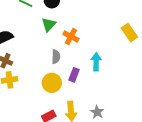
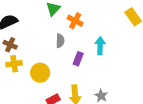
yellow circle: (52, 83) -> (40, 73), moved

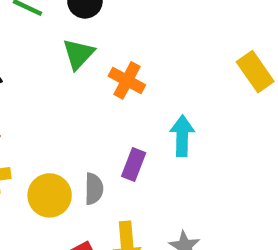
gray semicircle: (60, 41) -> (94, 189), moved

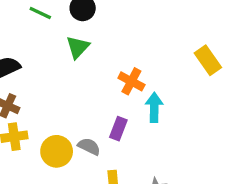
orange cross: (127, 80) -> (131, 81), moved
gray semicircle: (94, 189) -> (89, 146), turned -65

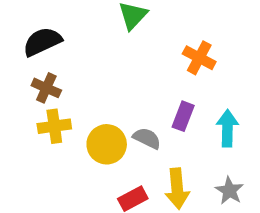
cyan arrow: (154, 107) -> (227, 128), moved

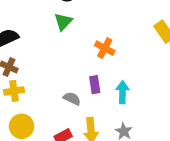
purple rectangle: (183, 116) -> (95, 85), turned -30
yellow circle: (107, 144) -> (22, 126), moved

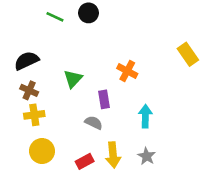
green triangle: (63, 22) -> (73, 79), moved
purple rectangle: (95, 85) -> (104, 99), moved

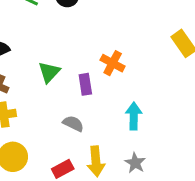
purple rectangle: (104, 99) -> (85, 84), moved

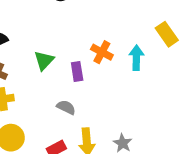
cyan arrow: (134, 116) -> (136, 58), moved

